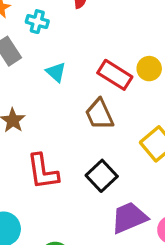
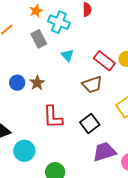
cyan cross: (37, 22) -> (59, 22), size x1.5
brown trapezoid: (99, 114) -> (92, 85), turned -90

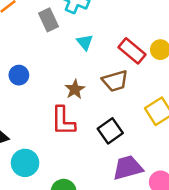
brown star: (37, 83) -> (75, 89), moved

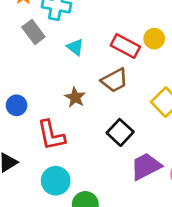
blue circle: (19, 75) -> (17, 105), moved
red L-shape: (63, 121) -> (51, 135), moved
cyan circle: (25, 163) -> (56, 181), moved

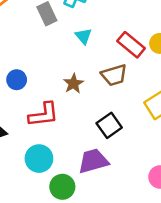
red L-shape: (51, 135) -> (44, 115), turned -96
purple trapezoid: (146, 166) -> (93, 161), moved

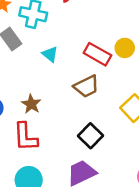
brown star: (73, 84) -> (31, 104), moved
red L-shape: (44, 115) -> (25, 137), turned 104

